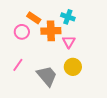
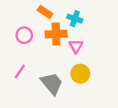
orange rectangle: (34, 18) -> (45, 12), moved

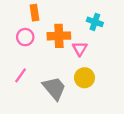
orange rectangle: (45, 12) -> (35, 13), moved, turned 48
cyan cross: (75, 19) -> (95, 22), moved

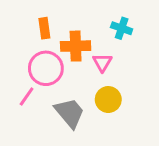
orange rectangle: (35, 13) -> (44, 28), moved
pink circle: (25, 37) -> (46, 68), moved, size x1.5

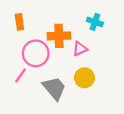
orange rectangle: (44, 28) -> (19, 22), moved
pink triangle: (102, 62) -> (80, 49), turned 35

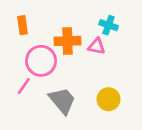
pink triangle: (80, 49) -> (97, 46), moved, turned 35
yellow circle: (84, 78) -> (109, 99), moved

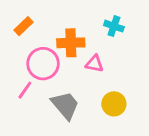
orange rectangle: (23, 25) -> (24, 26), turned 54
pink triangle: (97, 46) -> (94, 64), moved

